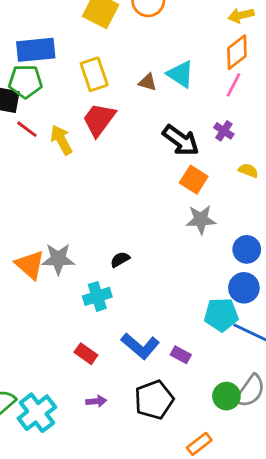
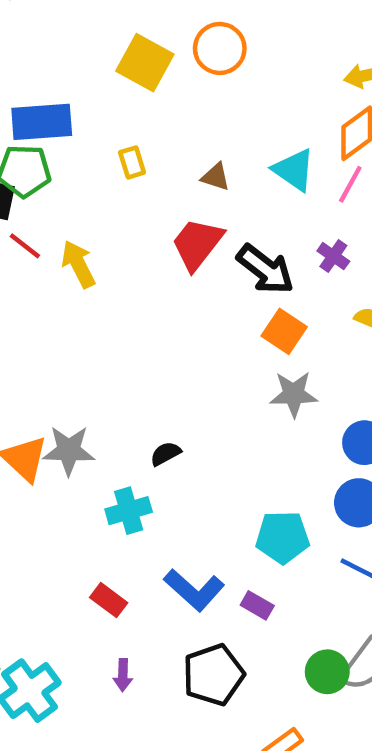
yellow rectangle: (94, 74) -> (132, 162), size x0.6
cyan triangle: (180, 74) -> (294, 170), moved
red trapezoid: (99, 120) -> (197, 244), moved
cyan pentagon: (221, 315) -> (283, 537), moved
purple arrow: (96, 401) -> (123, 675), turned 96

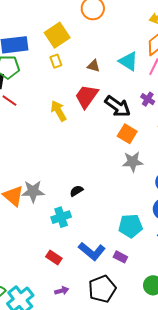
yellow square: (145, 63) -> (57, 35), moved, turned 30
yellow arrow: (78, 264) -> (59, 111), moved
purple arrow: (123, 675) -> (62, 291), turned -104

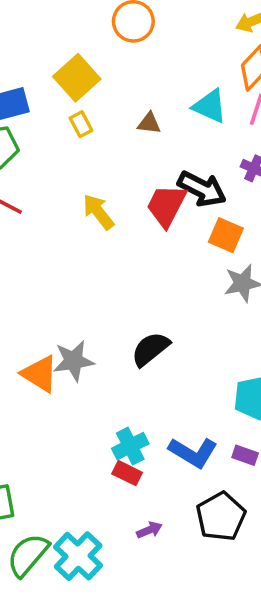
red trapezoid: (87, 96) -> (166, 205), moved
black semicircle: (76, 191) -> (150, 349), size x1.6
cyan cross: (61, 217) -> (130, 446), moved

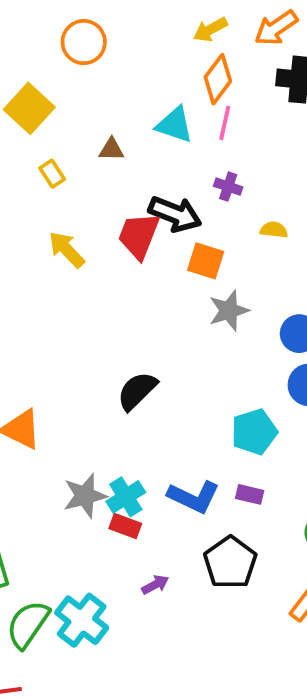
yellow rectangle: (81, 124) -> (52, 174), moved
gray star: (74, 361) -> (85, 496), moved

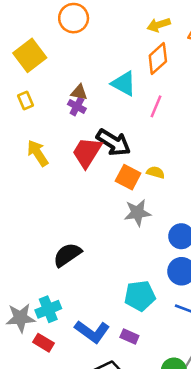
pink line: (225, 123) -> (156, 106), moved
yellow rectangle: (52, 174) -> (25, 100), moved
purple cross: (228, 187) -> (77, 106), moved
yellow semicircle: (274, 230) -> (156, 172), moved
cyan cross: (126, 497) -> (48, 309), moved

